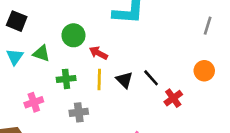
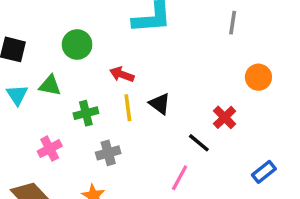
gray line: (208, 26) -> (233, 23), moved
green circle: (73, 35) -> (77, 45), moved
black line: (151, 78) -> (199, 143), moved

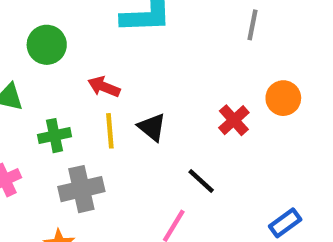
red cross: (225, 117) -> (234, 120), moved
gray cross: (108, 153) -> (81, 189), size x1.4

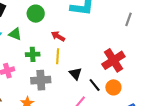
orange circle: (283, 98) -> (113, 87), moved
red cross: (234, 120) -> (113, 60), size x1.6
black triangle: (152, 127) -> (75, 74), moved

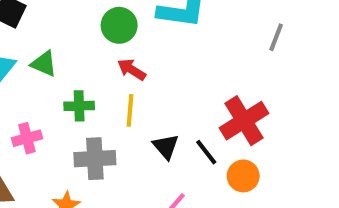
green circle: (36, 14) -> (119, 25), moved
black line: (95, 85) -> (206, 152), moved

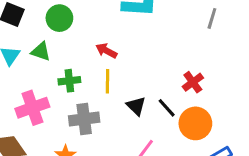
green circle: (119, 25) -> (59, 18), moved
red cross: (244, 121) -> (193, 82), size x0.6
pink cross: (27, 138) -> (32, 108), size x1.5
orange circle: (243, 176) -> (195, 123), size x1.4

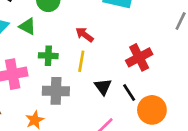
red cross: (193, 82) -> (139, 57), moved, size x1.4

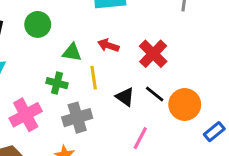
green triangle: (27, 26) -> (72, 52), moved
red arrow: (85, 35) -> (108, 45), moved
green cross: (48, 56) -> (57, 83), turned 30

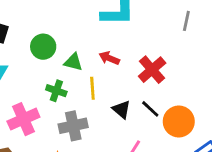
green circle: (38, 24) -> (43, 47), moved

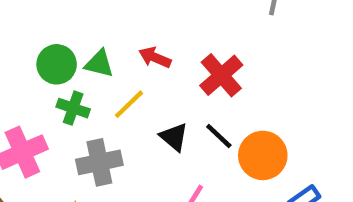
green circle: (43, 47) -> (57, 64), moved
yellow line: (92, 88) -> (129, 104), turned 50

